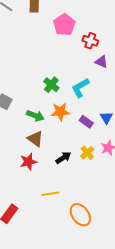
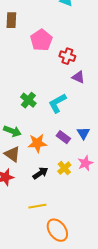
orange star: (60, 112) -> (37, 143), moved
yellow line: (50, 194) -> (37, 206), moved

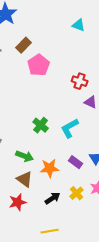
brown rectangle: (11, 20) -> (24, 45), turned 42
pink pentagon: (41, 40) -> (39, 65), moved

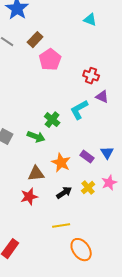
cyan L-shape: (70, 128) -> (79, 110), moved
green arrow: (25, 156) -> (36, 137), moved
orange star: (50, 168) -> (61, 163), turned 30
brown triangle: (25, 179) -> (36, 174), turned -42

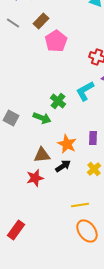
purple rectangle: (87, 157) -> (93, 138), turned 56
black arrow: (64, 193) -> (63, 166), moved
yellow line: (61, 226) -> (80, 205), moved

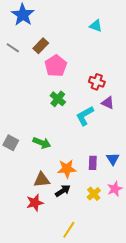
green cross: (58, 101) -> (58, 99), moved
orange star: (67, 144) -> (67, 169), turned -30
yellow line: (80, 205) -> (69, 230), moved, turned -48

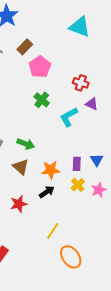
cyan triangle: (96, 26) -> (80, 27), size x1.6
brown triangle: (42, 180) -> (21, 167), moved, turned 48
yellow cross: (94, 194) -> (78, 185), moved

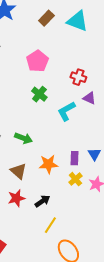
brown rectangle: (25, 47) -> (46, 18), moved
brown triangle: (21, 167) -> (18, 171), moved
black arrow: (47, 192) -> (42, 201), moved

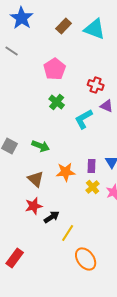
black arrow: (42, 201) -> (52, 217), moved

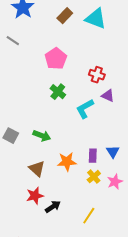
yellow line: (68, 233) -> (89, 216), moved

